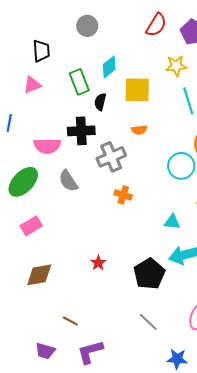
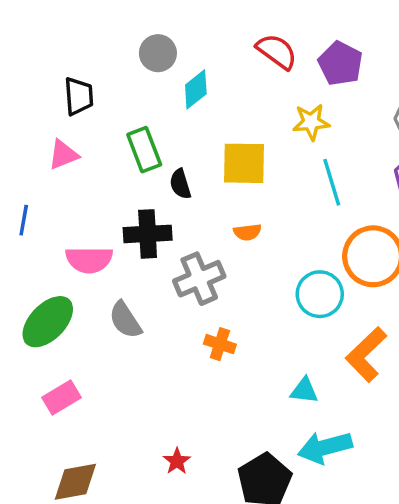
red semicircle: (156, 25) -> (277, 51), turned -85
cyan diamond: (109, 67) -> (196, 89), moved
black semicircle: (100, 102) -> (180, 184), turned -30

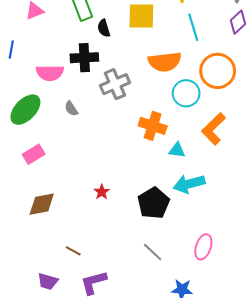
orange semicircle: (247, 232) -> (165, 62), moved, size x2.0
gray semicircle: (125, 320) -> (71, 109), size x0.7
orange cross: (220, 344) -> (153, 126), moved, size x1.5

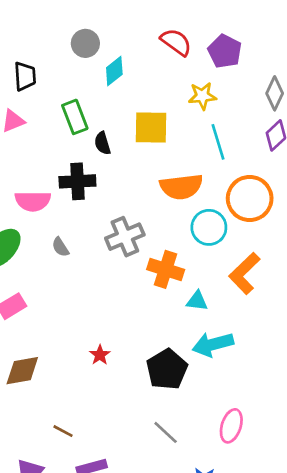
gray cross: (115, 84) -> (125, 237), moved

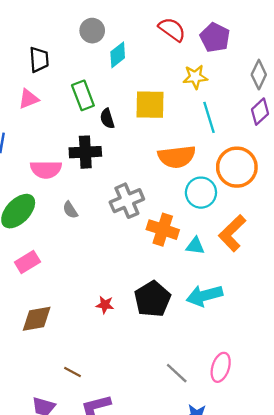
cyan triangle: (197, 301) -> (195, 246), moved
red star: (100, 355) -> (105, 305), turned -30
black pentagon: (167, 369) -> (152, 299), moved
gray line: (166, 432) -> (177, 373), moved

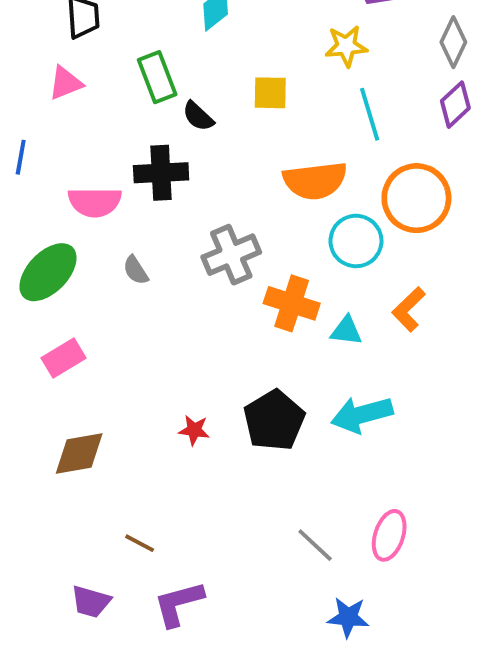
yellow square: (150, 105) -> (270, 93), size x0.7
black semicircle: (107, 119) -> (198, 116), turned -30
orange L-shape: (232, 233) -> (409, 309), size x0.7

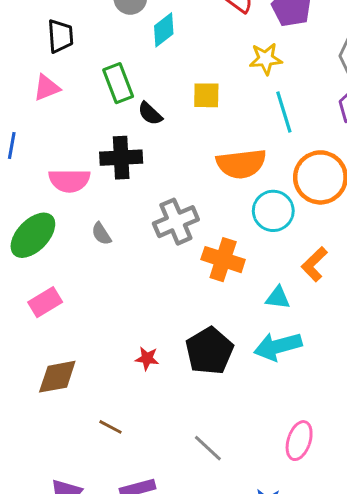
cyan triangle: (346, 331) -> (278, 298), moved
brown line: (140, 543) -> (111, 427), moved
gray line: (315, 545) -> (208, 448), moved

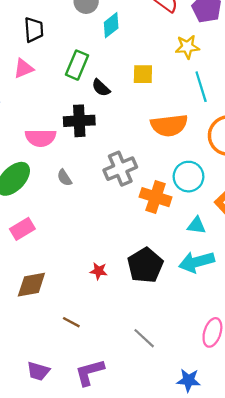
green rectangle: (118, 83) -> (77, 65), turned 44
cyan circle: (273, 211) -> (189, 177), moved

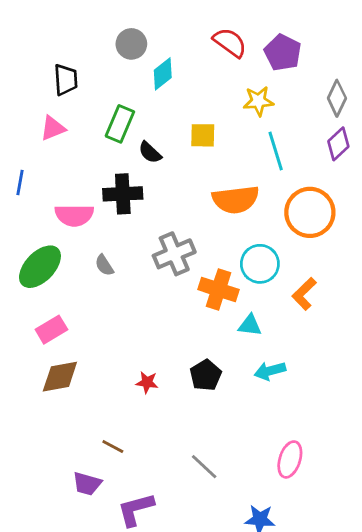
cyan triangle: (196, 225) -> (250, 325), moved
cyan arrow: (196, 262) -> (270, 371), size x0.7
black pentagon: (145, 265) -> (206, 375), size x0.7
brown diamond: (31, 285) -> (60, 377), moved
purple trapezoid: (38, 371) -> (87, 484), moved

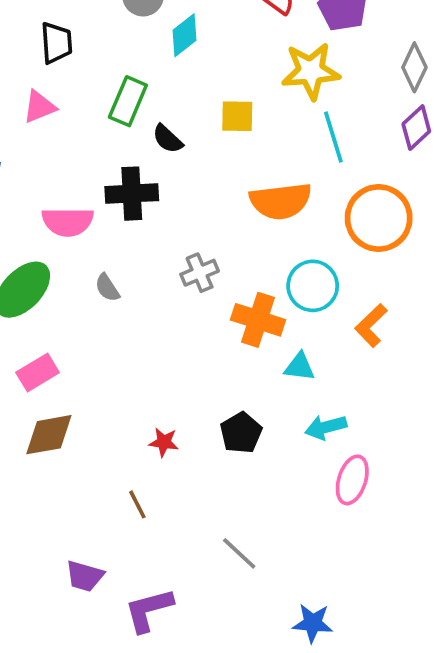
yellow star: (258, 101) -> (311, 71), size x1.4
gray cross: (174, 254) -> (200, 273), size x0.7
brown line: (113, 447) -> (137, 504), moved, turned 35
pink ellipse: (290, 459) -> (352, 480), moved

